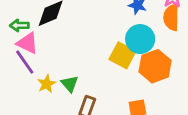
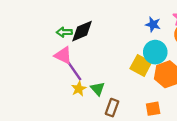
green arrow: (19, 25) -> (64, 32), moved
purple line: (25, 62) -> (74, 71), moved

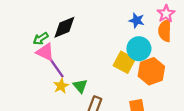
green arrow: (64, 32) -> (41, 39), moved, turned -32

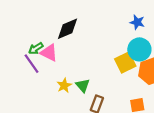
green arrow: (41, 39) -> (36, 48), moved
yellow square: (124, 62) -> (125, 63), turned 36
purple line: (56, 68) -> (31, 64), moved

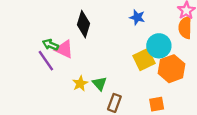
blue star: (137, 22) -> (137, 17), moved
black diamond: (67, 29) -> (84, 24), turned -50
green arrow: (36, 48) -> (50, 45), turned 56

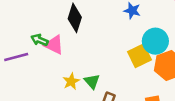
purple line: (46, 61) -> (16, 57), moved, turned -70

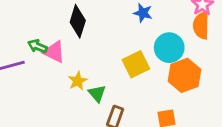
yellow square: (140, 56) -> (136, 64), moved
yellow star: (71, 81) -> (78, 81), moved

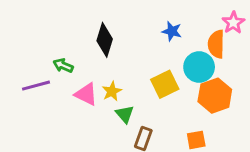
orange semicircle: (201, 25) -> (216, 44), moved
pink triangle: (54, 52) -> (86, 94), moved
yellow star: (78, 81) -> (112, 91), moved

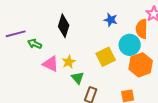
purple line: (36, 86) -> (16, 34), moved

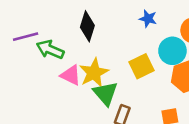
green arrow: (35, 44) -> (50, 50), size x1.5
yellow star: (69, 62) -> (94, 73), size x1.6
green triangle: (78, 78) -> (105, 93), size x1.5

